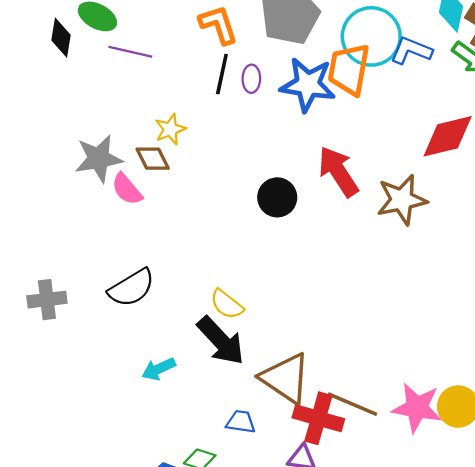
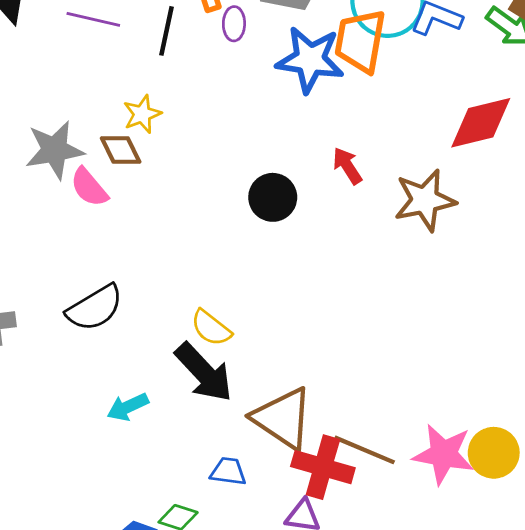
black line: (222, 74) -> (167, 31), moved
purple ellipse: (251, 79) -> (234, 24), moved
red arrow: (338, 172) -> (347, 166), size x0.6

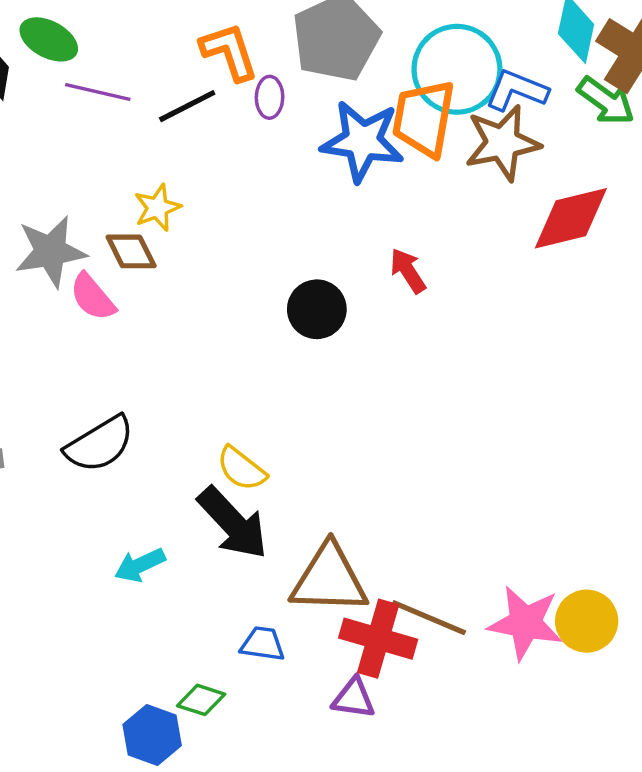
black line: (167, 31) -> (187, 106), turned 51
brown star: (425, 200) -> (503, 143), moved
brown triangle: (283, 418) -> (329, 579), turned -32

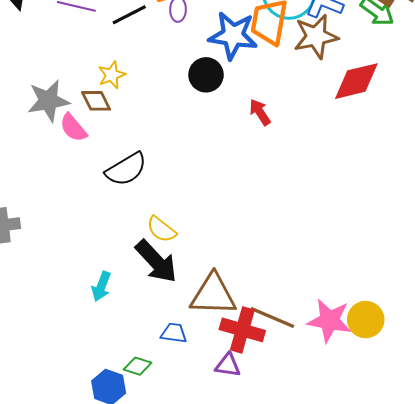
black circle: (317, 309) -> (206, 75), moved
black semicircle: (100, 444) -> (126, 169), moved
cyan arrow: (140, 565) -> (101, 286), turned -44

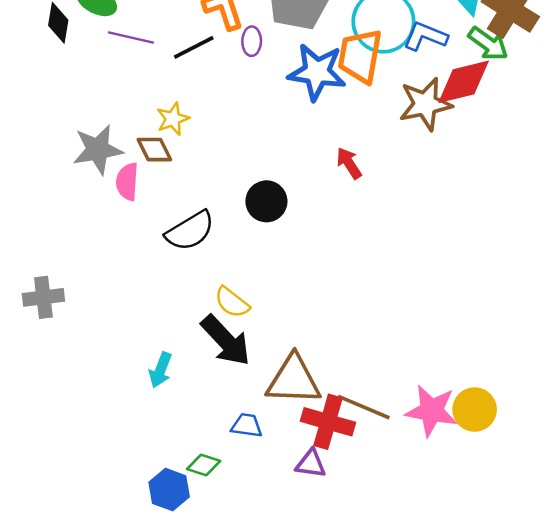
brown star: (316, 36) -> (425, 104), moved
black circle: (206, 75) -> (266, 201), moved
red diamond: (356, 81) -> (464, 82), moved
pink semicircle: (73, 128) -> (127, 182), turned 44

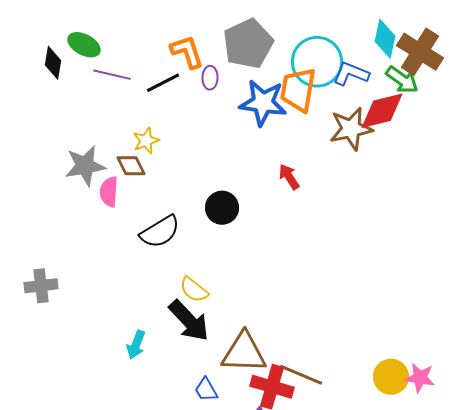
pink star: (431, 411) -> (420, 378), moved, size x0.7
blue trapezoid: (247, 426) -> (206, 390), turned -128

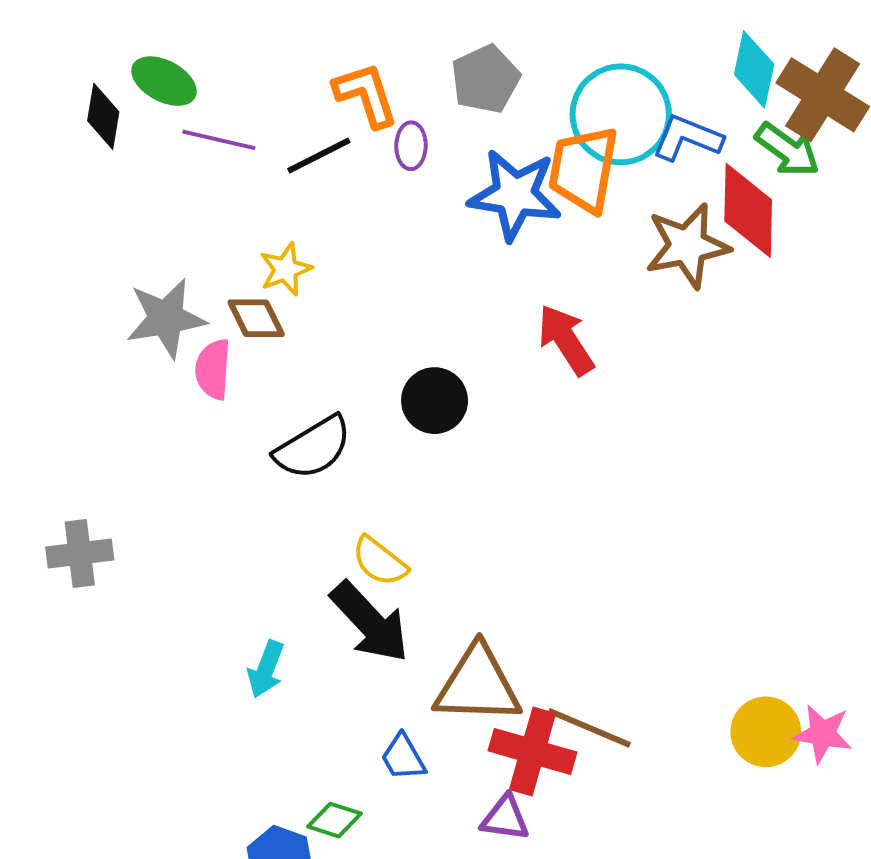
gray pentagon: (248, 44) -> (485, 79), size x0.7
red diamond: (382, 111) -> (748, 210), turned -75
red arrow: (289, 177) -> (566, 340), size x1.4

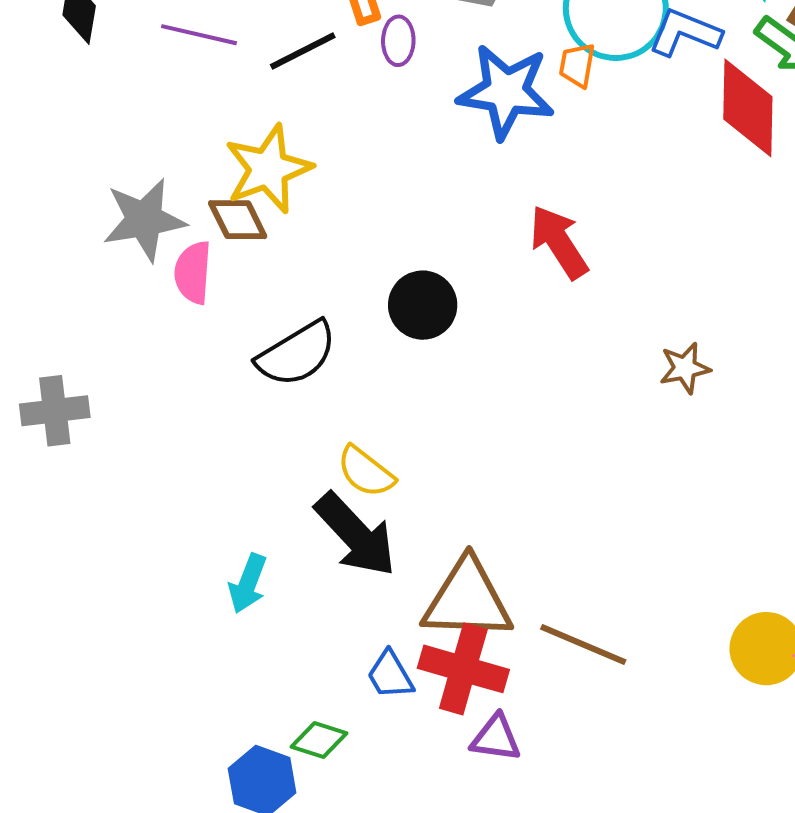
orange trapezoid: (583, 169) -> (577, 65), size x0.5
brown star: (687, 246) -> (685, 368), moved, size x0.6
yellow star: (286, 269) -> (268, 169), size x1.6
gray cross: (80, 553) -> (55, 411), moved
red cross: (533, 751) -> (463, 669), moved

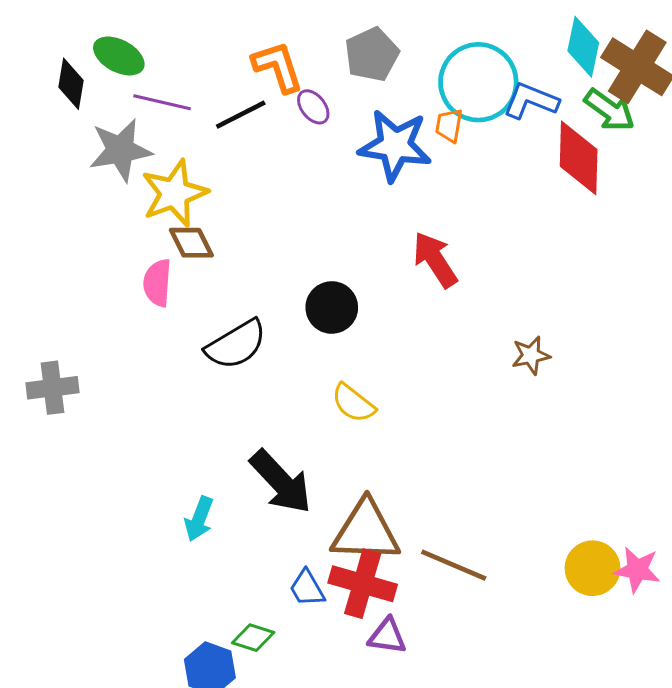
purple ellipse: (398, 41) -> (313, 107), turned -39
yellow star: (268, 169) -> (174, 193), moved
gray star: (144, 220) -> (120, 150), moved
yellow semicircle: (366, 472) -> (353, 403), moved

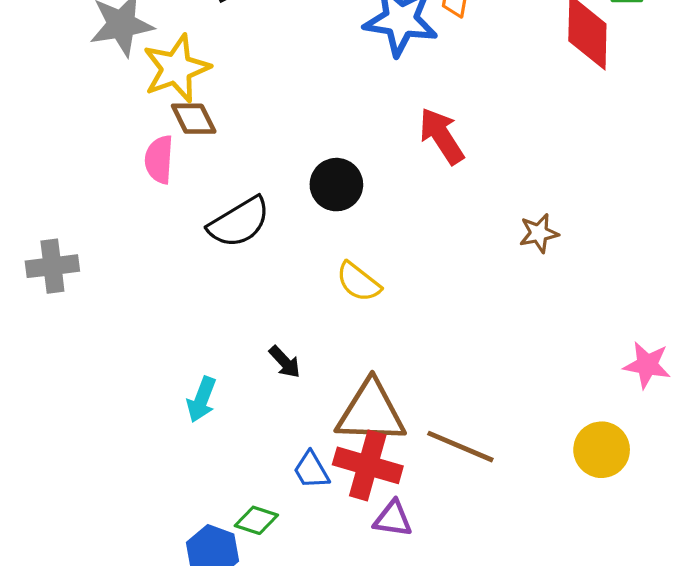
black arrow: (281, 482) -> (285, 362), size x0.5
pink star: (637, 570) -> (647, 365), moved

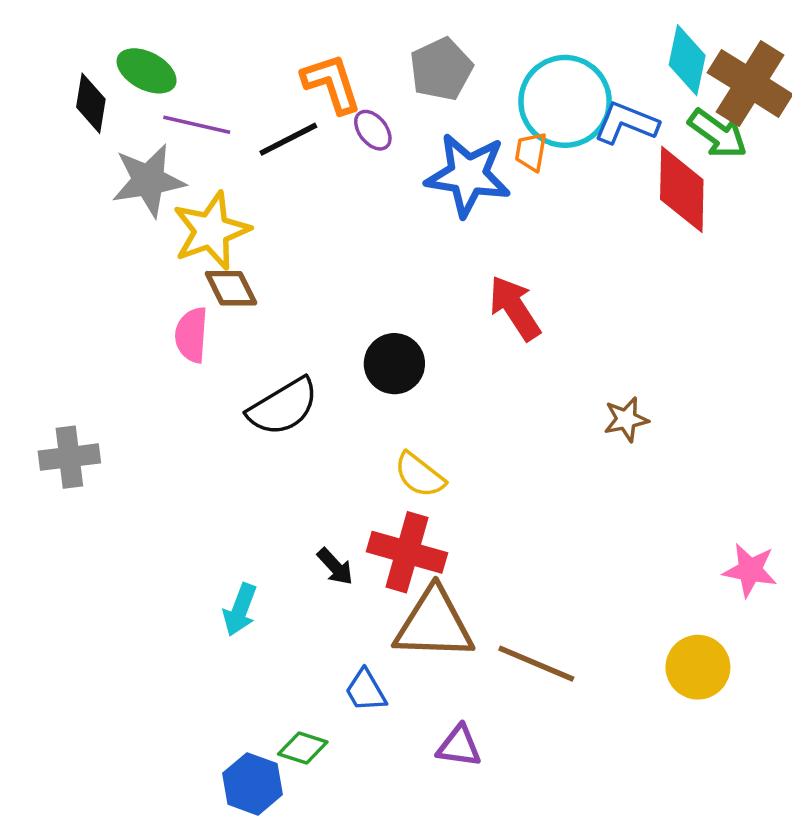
red cross: (368, 465) -> (407, 552), moved

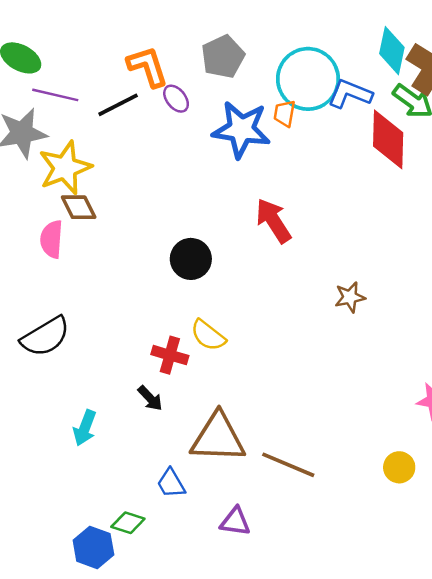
black semicircle: (283, 407) -> (45, 337), moved
red cross: (407, 552) -> (170, 355), moved, size x0.7
yellow circle: (698, 667) -> (399, 467), size x0.7

